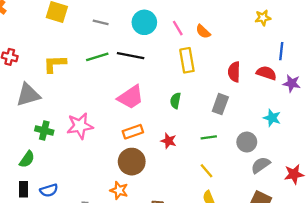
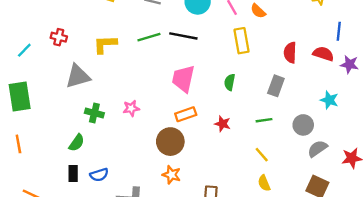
pink trapezoid: (131, 97) -> (183, 79), turned 136
pink star: (80, 126) -> (131, 108), size x0.6
brown circle: (132, 162) -> (170, 142), moved

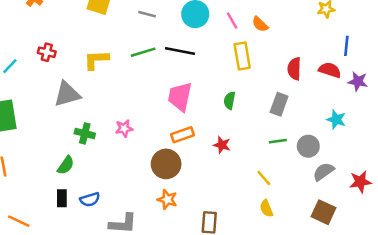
green line: (264, 120) -> (278, 141), moved

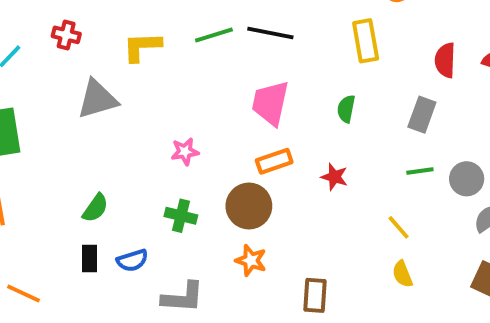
green cross: (85, 133) -> (181, 216), moved

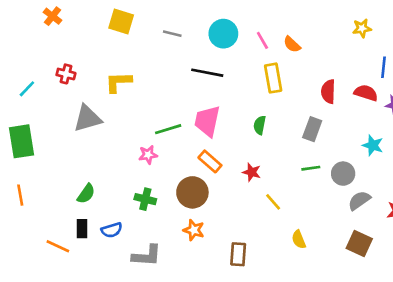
green line: (214, 35) -> (168, 129), moved
orange rectangle: (274, 161) -> (210, 161), turned 60
yellow line: (399, 227) -> (273, 202), moved
orange line: (23, 293) -> (58, 246), moved

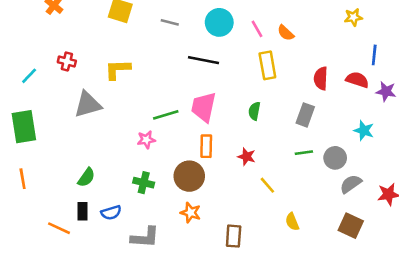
orange rectangle: (210, 161) -> (206, 146), turned 50

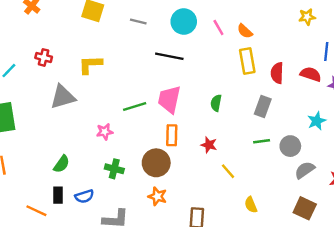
yellow rectangle: (267, 65) -> (247, 61), moved
cyan star: (364, 131) -> (317, 121), turned 30
pink star: (146, 140) -> (105, 132), moved

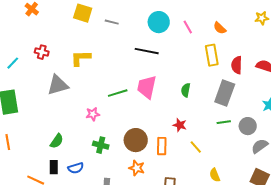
gray line: (138, 22) -> (112, 22), moved
orange semicircle: (245, 31) -> (220, 28), moved
gray rectangle: (263, 107) -> (225, 93), size x1.4
orange rectangle: (172, 135) -> (162, 146), moved

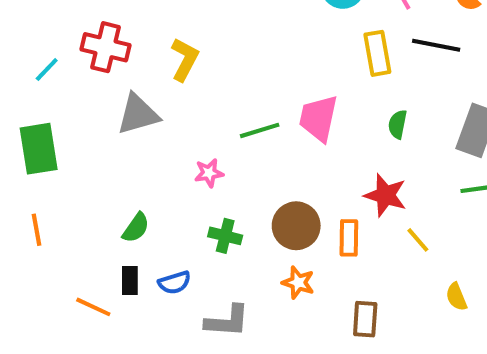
black line: (147, 51) -> (436, 45), moved
red cross: (42, 52) -> (105, 47), size x1.6
yellow rectangle: (212, 55) -> (377, 53), moved
yellow L-shape: (81, 58) -> (185, 59), turned 120
red star: (180, 125) -> (385, 195), size x1.5

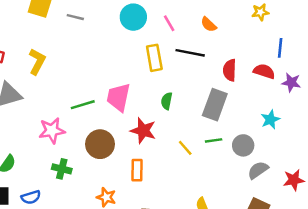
pink star: (209, 173) -> (52, 131), size x1.5
red star: (385, 195) -> (143, 131), moved
brown circle: (296, 226) -> (100, 144), moved
yellow line: (418, 240) -> (185, 148), moved

